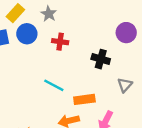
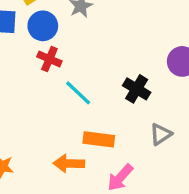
red cross: (60, 42) -> (49, 59), moved
cyan line: (54, 85) -> (78, 93), moved

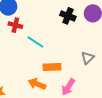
black cross: (137, 89) -> (68, 16), moved
orange arrow: (69, 163) -> (37, 84), turned 30

